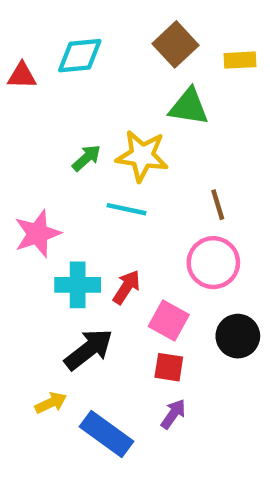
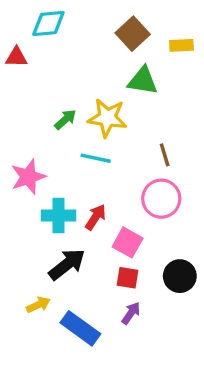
cyan diamond: (80, 56) -> (48, 24), moved
black circle: (238, 336) -> (180, 276), moved

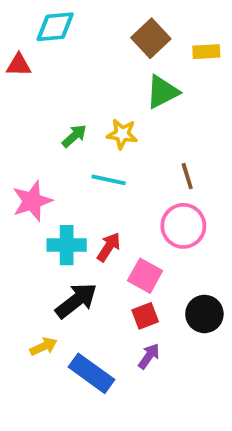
green triangle: (143, 81) -> (162, 92), turned -36
yellow star: (107, 118) -> (122, 134), size x0.7
red square: (128, 278) -> (145, 316), turned -30

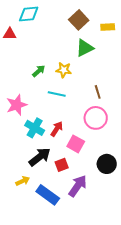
cyan cross: (67, 245) -> (35, 128), turned 30
red square: (145, 316) -> (62, 165), moved
purple arrow: (149, 356) -> (78, 186), size x1.6

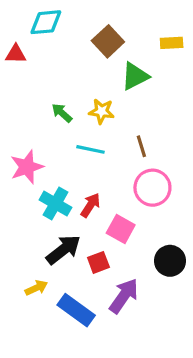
brown square: (79, 20) -> (108, 41), moved
green arrow: (39, 71) -> (62, 113), turned -96
brown line: (98, 92) -> (141, 146), moved

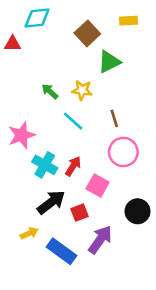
yellow rectangle: (172, 43) -> (129, 21), moved
cyan line: (90, 149) -> (73, 121), turned 30

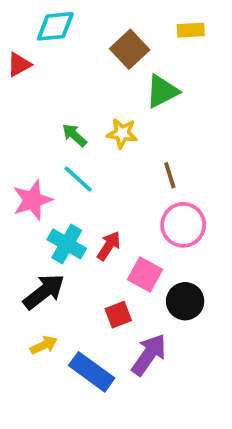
red triangle: (13, 44) -> (19, 65), turned -30
cyan line: (73, 121) -> (78, 179), moved
black arrow: (51, 202) -> (44, 292), moved
black circle: (138, 211) -> (185, 301), moved

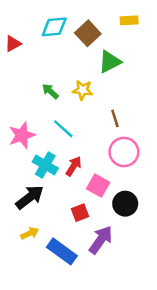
cyan diamond: (55, 26) -> (54, 27), moved
cyan line: (78, 179) -> (63, 129), moved

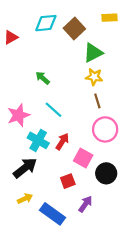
yellow star: (83, 90) -> (94, 77), moved
purple arrow: (101, 240) -> (85, 204), size x0.7

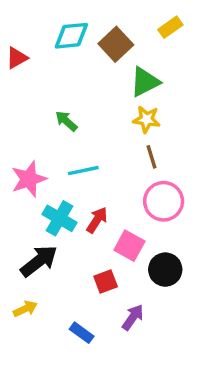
yellow rectangle: (109, 18) -> (170, 27), turned -32
cyan line: (54, 110) -> (83, 171), turned -54
yellow arrow: (25, 199) -> (25, 309), moved
blue rectangle: (52, 214) -> (82, 333), size x0.6

